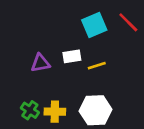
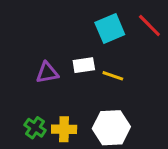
yellow line: (97, 66) -> (113, 76), turned 36

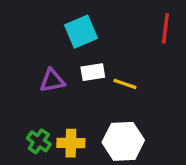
red line: (149, 25) -> (165, 28), turned 52
cyan square: (110, 29) -> (81, 32), moved

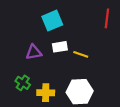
green cross: (39, 141) -> (23, 83), moved

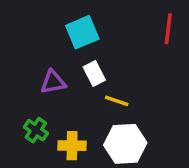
white rectangle: (60, 47) -> (94, 73), turned 72
yellow line: (81, 54) -> (117, 101), moved

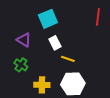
purple triangle: (53, 82) -> (24, 40), moved, turned 42
green cross: (36, 130) -> (21, 65), moved

